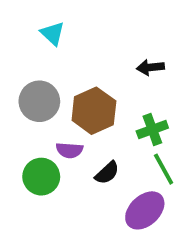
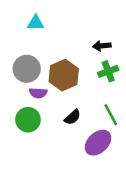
cyan triangle: (53, 33) -> (36, 23), turned -42
green cross: (152, 130) -> (108, 71), moved
purple semicircle: (69, 150) -> (38, 93), moved

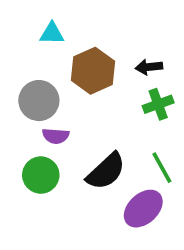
brown hexagon: (64, 75) -> (93, 71), moved
black semicircle: (73, 117) -> (106, 171), size x1.6

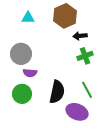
brown hexagon: (93, 71) -> (65, 16), moved
black semicircle: (106, 171) -> (57, 92), turned -35
purple ellipse: (143, 209) -> (77, 112), turned 65

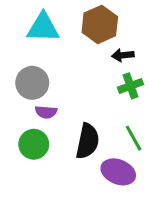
cyan triangle: (28, 18) -> (43, 28), size x1.6

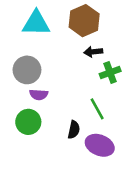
black arrow: (123, 55) -> (93, 52), moved
green line: (134, 138) -> (97, 109), moved
black semicircle: (88, 141) -> (74, 130), moved, size x0.6

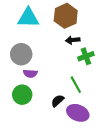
black semicircle: (74, 130) -> (58, 101), turned -144

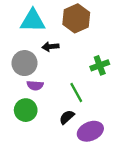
black arrow: (73, 40) -> (50, 47), moved
green line: (76, 85) -> (76, 92), moved
purple ellipse: (78, 113) -> (90, 131), turned -45

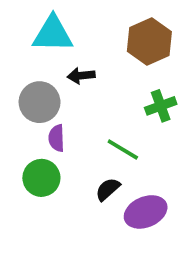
brown hexagon: (76, 18) -> (149, 42), moved
purple semicircle: (35, 85) -> (57, 138), turned 84
green line: (76, 92) -> (123, 149), turned -30

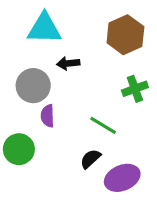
green circle: (41, 178) -> (19, 149), moved

